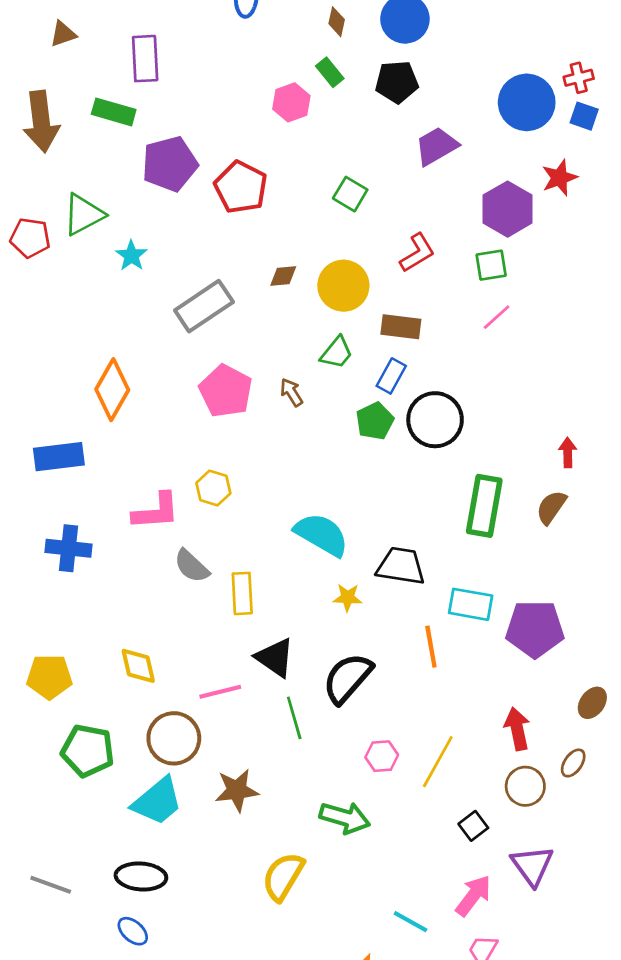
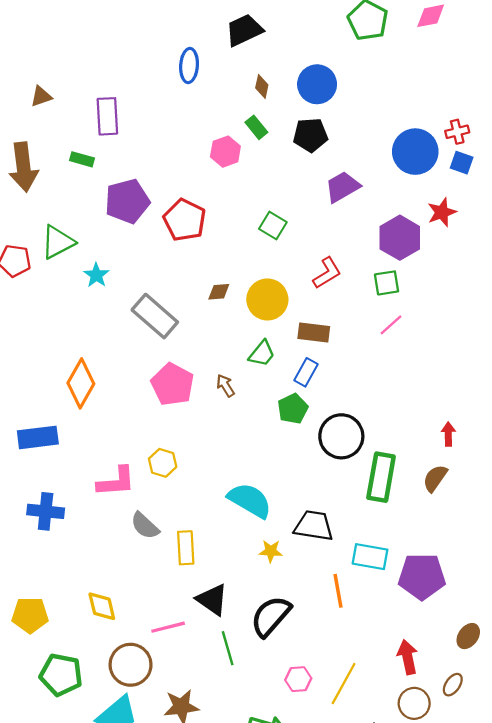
green rectangle: (114, 112) -> (82, 159), size x0.7
gray rectangle: (204, 306) -> (155, 316), turned 75
black circle: (435, 420) -> (341, 436), moved

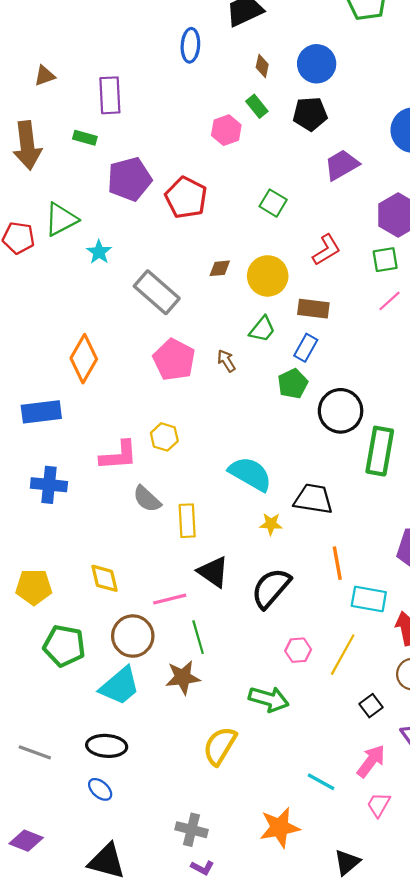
cyan rectangle: (370, 557) -> (369, 599), moved
green line: (228, 648) -> (198, 637), moved

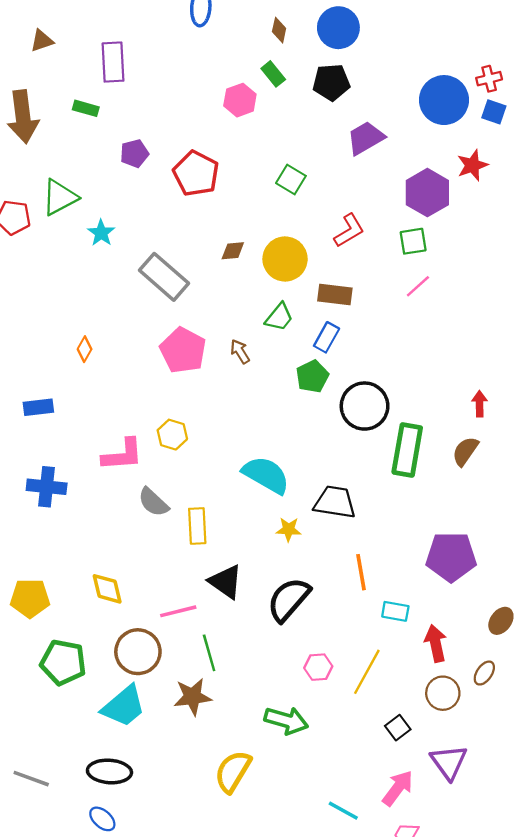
purple pentagon: (129, 179) -> (134, 153), size x0.6
orange diamond: (84, 359) -> (85, 349), size x0.5
blue rectangle: (41, 412) -> (38, 407), size x0.7
cyan rectangle: (369, 599) -> (395, 611), size x0.7

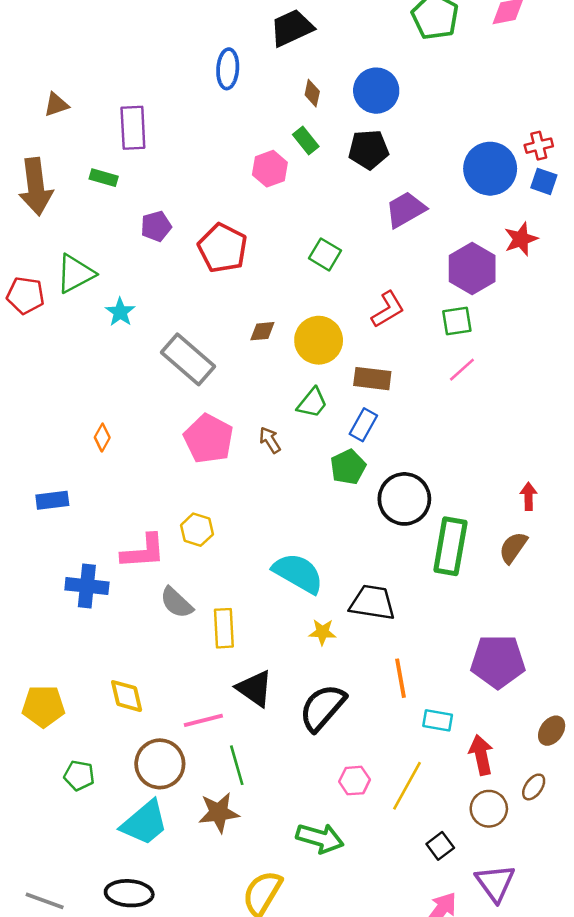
blue cross: (47, 487) -> (87, 586), moved
green pentagon: (63, 662) -> (79, 775), size x0.6

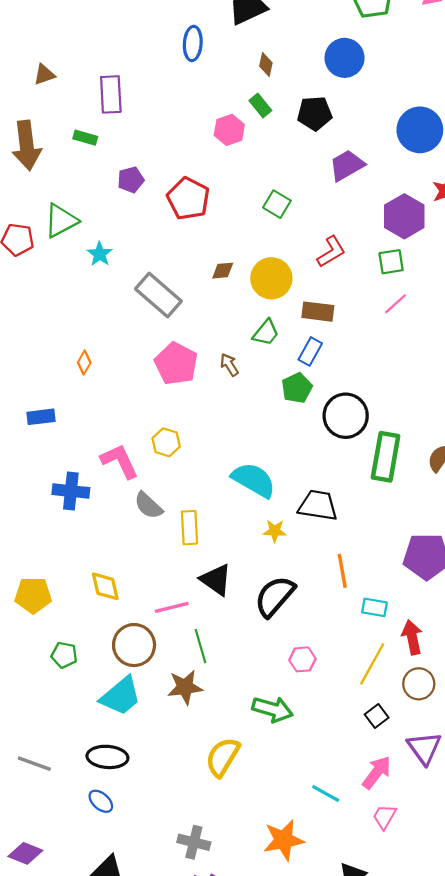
blue circle: (376, 91) -> (345, 58), moved
pink L-shape: (143, 551) -> (120, 461), turned -111
yellow line: (407, 786) -> (372, 664), moved

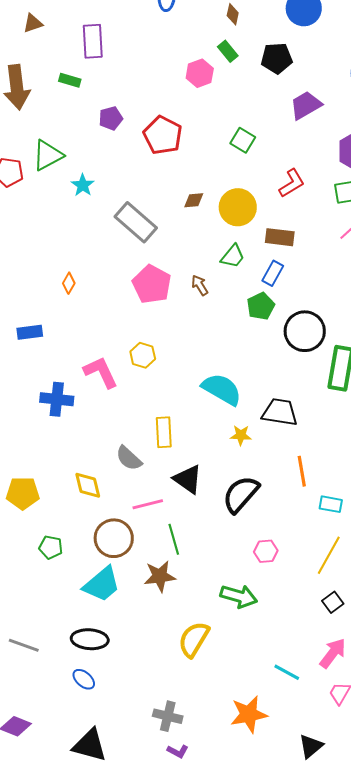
gray semicircle: (148, 505) -> (129, 458), moved

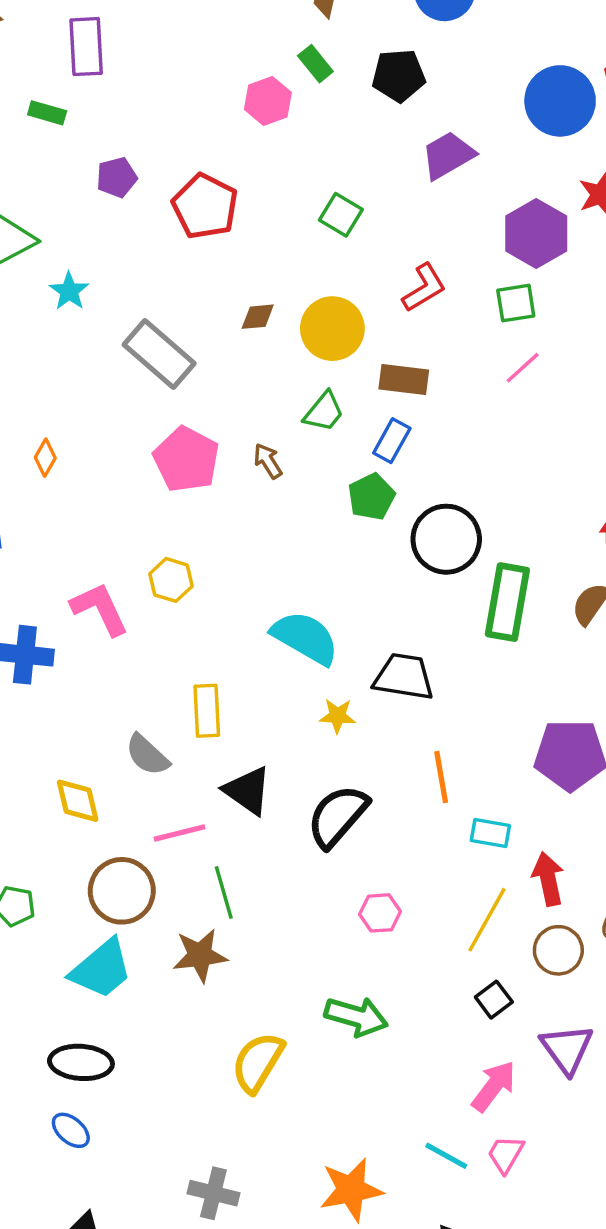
green arrow: (239, 596) -> (356, 1017), moved
cyan line: (287, 672) -> (446, 1156), moved

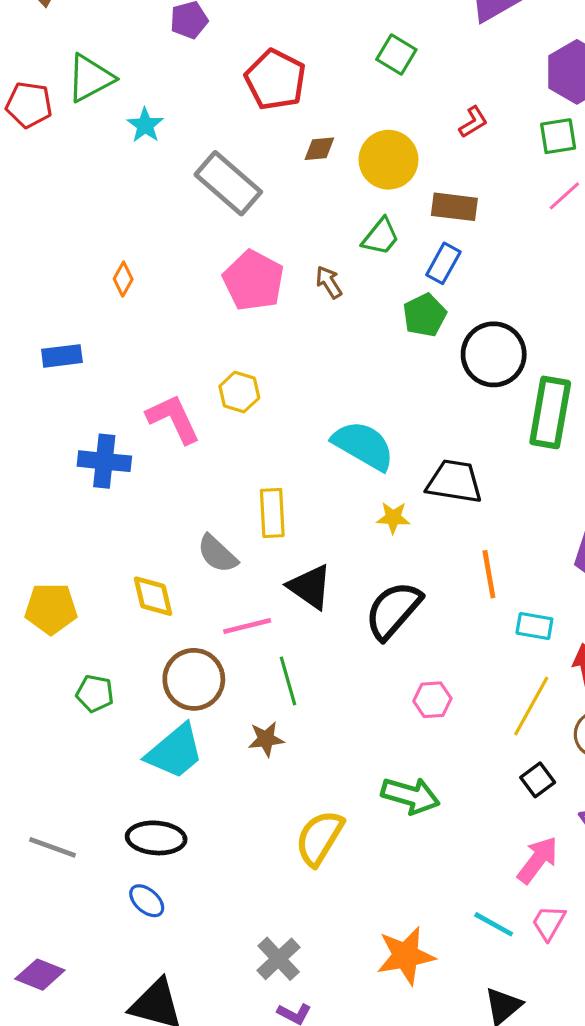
red pentagon: (205, 206) -> (275, 80), moved
red L-shape: (424, 288) -> (473, 122), size x0.7
brown star: (200, 955) -> (266, 739), size x0.7
gray cross: (213, 1193) -> (279, 959), turned 33

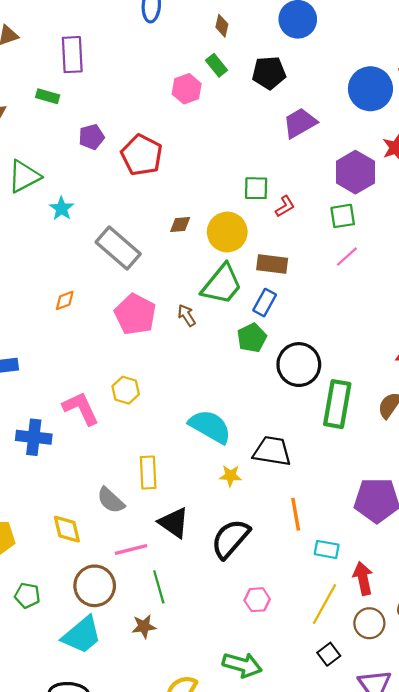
green square: (396, 55) -> (256, 188), moved, turned -30
red pentagon: (275, 80) -> (142, 155), moved
green trapezoid: (381, 237) -> (222, 284), size x1.6
orange diamond: (123, 279) -> (65, 300), moved, turned 40

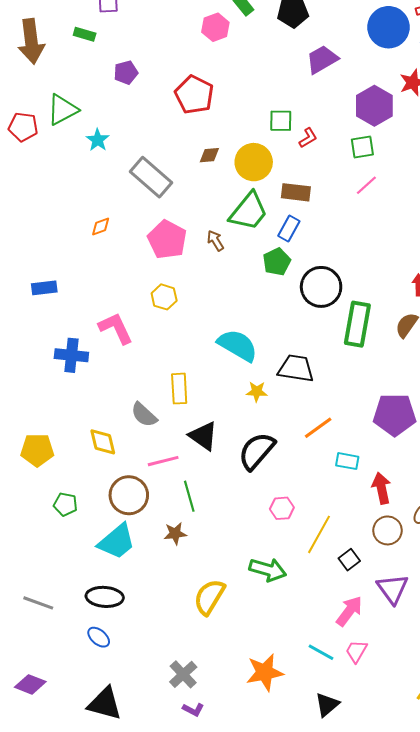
red pentagon: (142, 155) -> (194, 95), moved
yellow hexagon: (126, 390) -> (164, 297), moved
orange line: (296, 514) -> (318, 428), turned 64
yellow line: (324, 604) -> (319, 534), moved

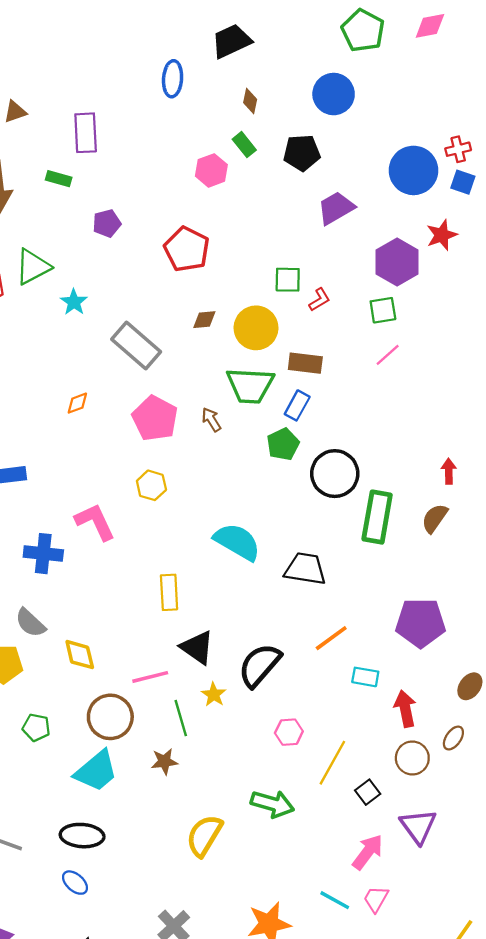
green trapezoid: (249, 211) -> (250, 385), turned 54
yellow star: (257, 392) -> (214, 695), moved, turned 30
gray semicircle: (144, 415) -> (30, 623), moved

